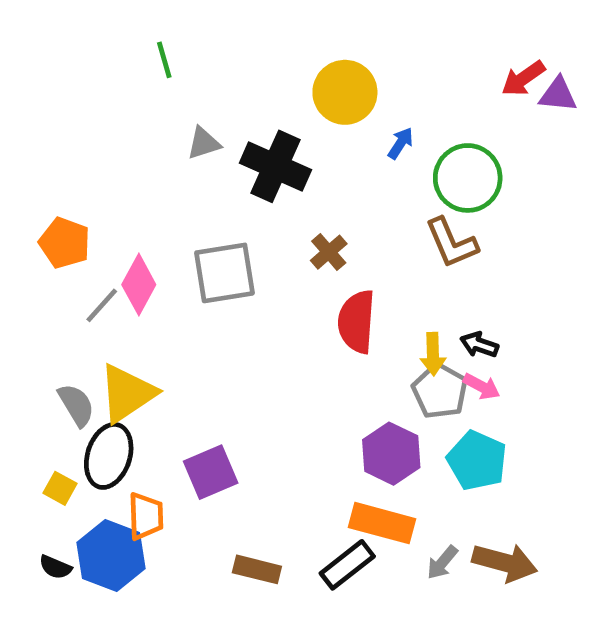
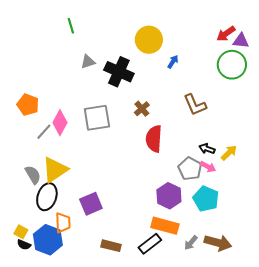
green circle: (468, 178) -> (232, 65), moved
yellow arrow: (433, 354) -> (229, 153), moved, turned -132
yellow square: (60, 488) -> (21, 232), moved

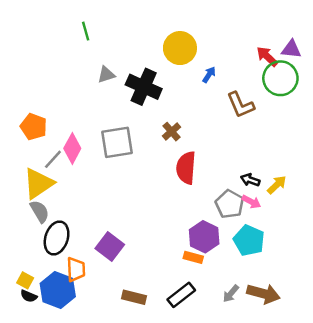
red arrow: (226, 34) -> (267, 56), moved, turned 78
brown L-shape: (195, 105) -> (240, 105), moved
yellow triangle: (55, 170) -> (38, 184), moved
purple square: (91, 204) -> (110, 246), turned -30
orange rectangle: (165, 226) -> (193, 257), moved, size x0.6

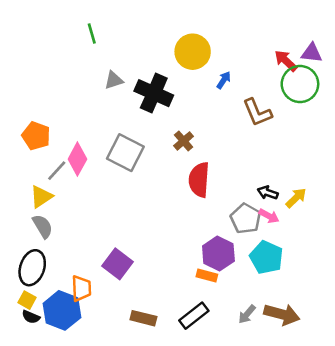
gray square: (117, 142) -> (125, 153), turned 36
yellow triangle: (38, 184) -> (41, 197), size x0.7
black ellipse: (57, 238) -> (32, 268), moved

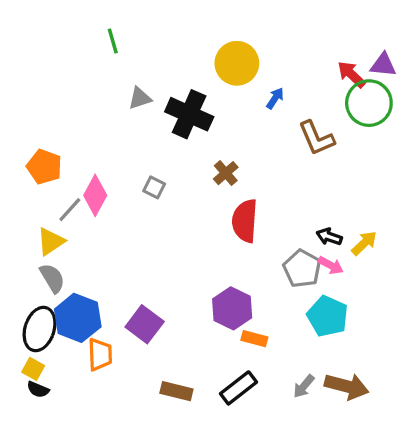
gray square: (125, 153) -> (154, 187), size x0.5
purple hexagon: (218, 254) -> (232, 308), moved
blue hexagon: (62, 310) -> (78, 318), moved

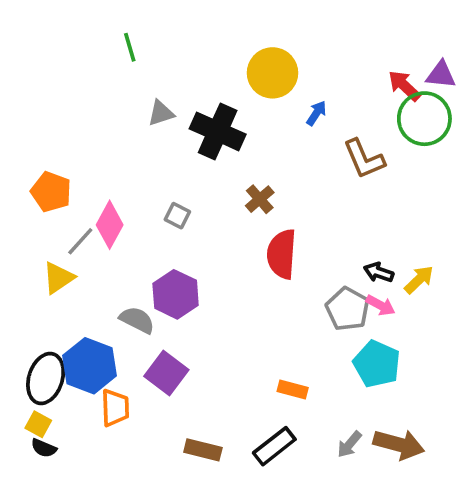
gray semicircle: (52, 278) -> (137, 320), moved, turned -32
purple hexagon: (232, 308) -> (176, 294), moved

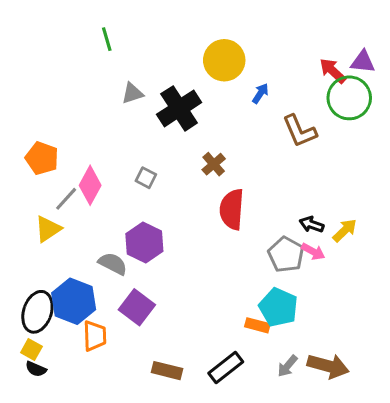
black cross: (218, 131) -> (179, 108), turned 33
cyan pentagon: (377, 364) -> (278, 307), moved
orange rectangle: (293, 389) -> (257, 325), moved

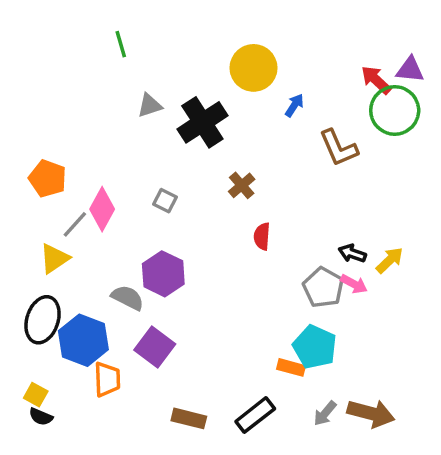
red semicircle: (232, 209) -> (262, 236), size x0.6
black ellipse: (37, 312) -> (43, 320), moved

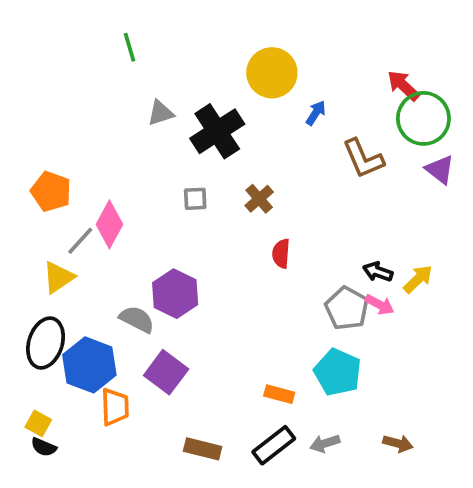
purple triangle: (410, 70) -> (440, 170), moved, turned 32
gray square: (165, 201) -> (195, 199), moved, turned -30
orange rectangle: (291, 367) -> (279, 394), moved
gray arrow: (325, 413) -> (325, 443), moved, turned 32
brown arrow: (371, 413) -> (398, 443), size x0.6

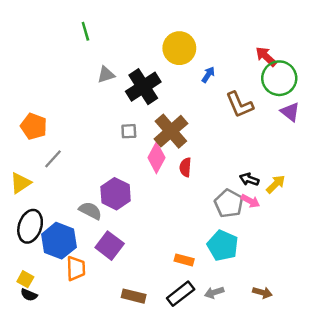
brown cross: (259, 199) -> (171, 131), size x1.8
pink diamond: (109, 224) -> (156, 158), moved
yellow triangle: (58, 277) -> (20, 183), moved

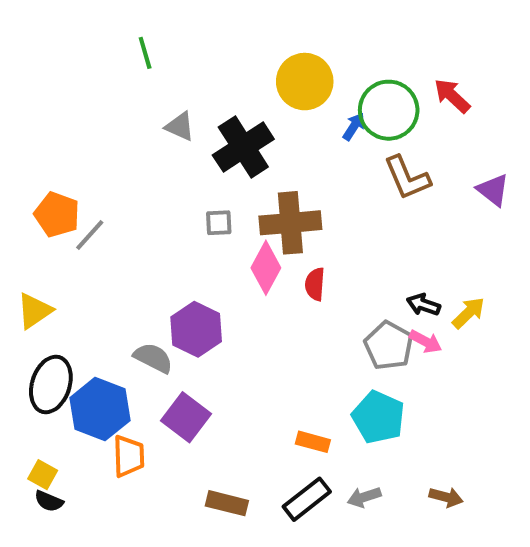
gray triangle: (106, 75) -> (180, 127), turned 42
green circle: (279, 78) -> (389, 110), moved
brown cross: (171, 131) -> (290, 223), turned 36
gray line: (53, 159) -> (90, 235), moved

